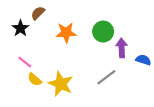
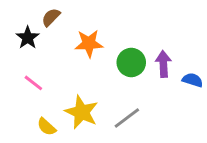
green circle: (103, 32) -> (131, 62), moved
gray line: (106, 77) -> (127, 118), moved
yellow semicircle: (35, 79) -> (47, 127), moved

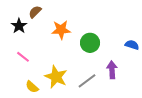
purple arrow: (163, 64) -> (112, 70), moved
blue semicircle: (193, 80) -> (132, 45), moved

